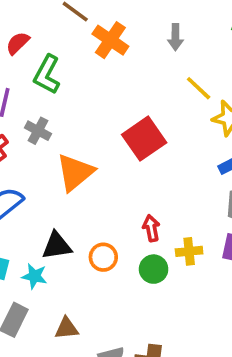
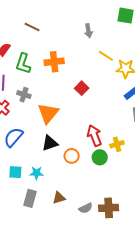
orange cross: (110, 40) -> (54, 62), moved, turned -30
red square: (144, 139) -> (82, 88), size x0.6
red arrow: (151, 228) -> (94, 136), size x1.5
black triangle: (57, 246) -> (50, 143), moved

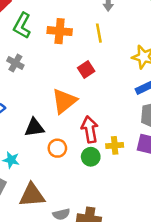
yellow line: (106, 56) -> (99, 33), moved, turned 35
orange triangle: (48, 113) -> (64, 101), moved
brown triangle: (59, 198) -> (32, 195), size x1.6

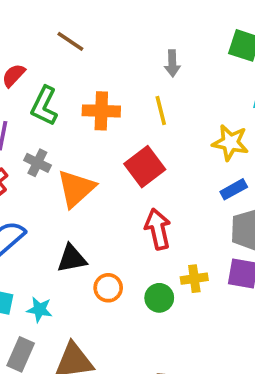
red square: (86, 70) -> (145, 167), size x1.5
orange triangle: (64, 101) -> (76, 188), moved
red arrow: (90, 129) -> (158, 229), moved

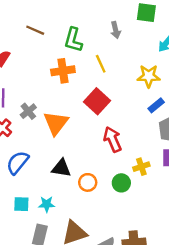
gray arrow: (172, 63) -> (116, 30), moved
green L-shape: (44, 106) -> (73, 40), moved
gray cross: (37, 163) -> (28, 111), turned 35
black triangle: (72, 259) -> (61, 168), turned 30

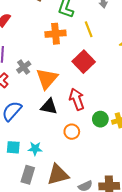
red arrow: (113, 139) -> (77, 99), moved
black triangle: (61, 168) -> (49, 107), moved
green circle: (121, 183) -> (100, 119), moved

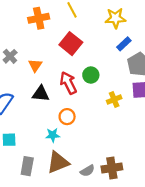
orange triangle: (47, 79) -> (35, 65), size x0.6
green circle: (100, 119) -> (91, 75), moved
cyan star: (35, 149) -> (53, 135), moved

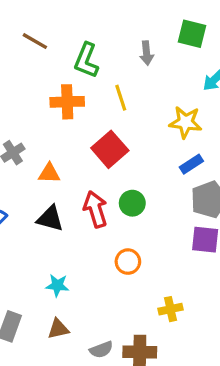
orange triangle: (35, 65) -> (49, 173), turned 48
yellow cross: (114, 99) -> (171, 309), moved
orange circle: (67, 117) -> (128, 262), moved
brown triangle: (58, 162) -> (58, 329), size x0.6

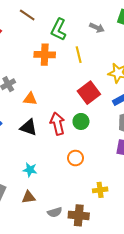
gray arrow: (147, 53) -> (97, 28), turned -64
red square: (110, 149) -> (89, 93), moved

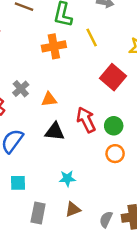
green circle: (81, 121) -> (114, 126), moved
gray semicircle: (55, 212) -> (106, 219), turned 144

